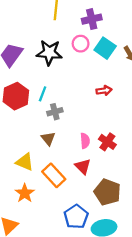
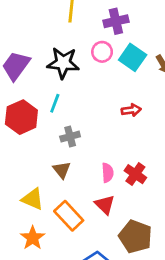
cyan line: (43, 94) -> (55, 103), moved

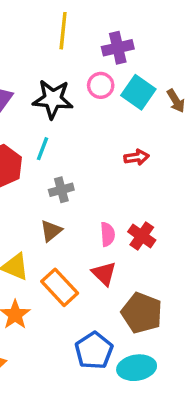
brown triangle: (62, 170) -> (51, 231), turned 30

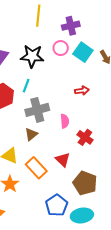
gray cross: (61, 190) -> (37, 110), size x1.6
pink semicircle: (108, 234) -> (65, 121), moved

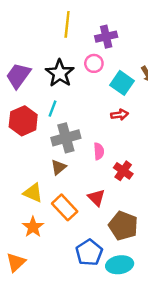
cyan square: (83, 52) -> (122, 83), moved
black star: (32, 56) -> (60, 73), turned 30

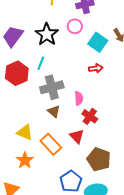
brown triangle: (59, 167) -> (54, 111), moved, turned -40
red cross: (123, 171) -> (90, 116), moved

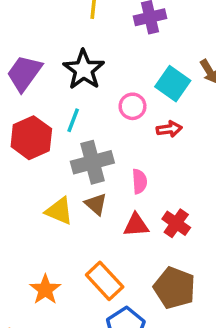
pink circle: (75, 26) -> (133, 106), moved
red cross: (90, 116) -> (176, 223), moved
yellow triangle: (25, 132) -> (59, 211), moved
red triangle: (77, 136) -> (136, 225), moved, turned -49
orange rectangle: (51, 144) -> (105, 281), moved

